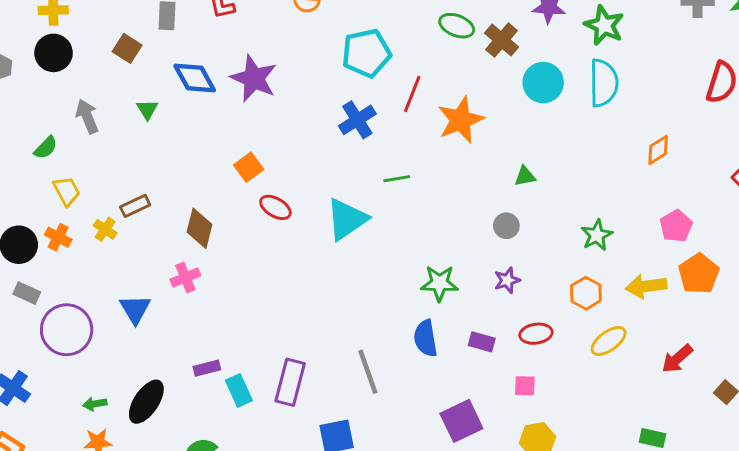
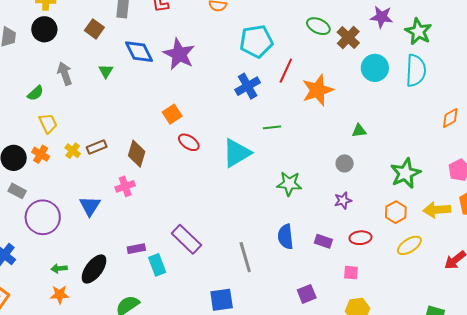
brown rectangle: (135, 206) -> (97, 147), moved
green star: (597, 235) -> (405, 173), size x1.4
green star: (439, 283) -> (289, 184), moved
purple rectangle: (290, 382) -> (186, 239), moved, turned -64
purple square: (461, 421) -> (307, 294), size x0.7

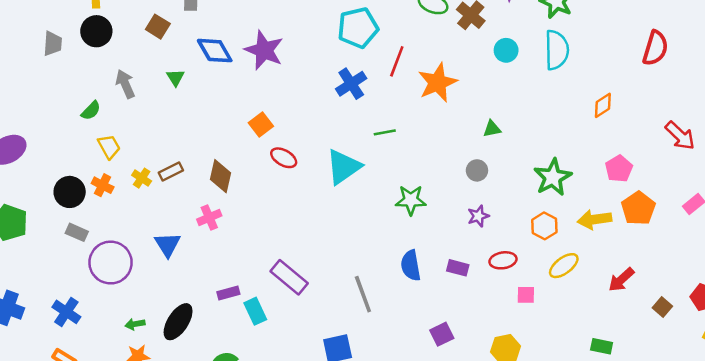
cyan circle: (375, 68) -> (506, 50), size x0.7
pink square: (351, 273) -> (526, 295), moved

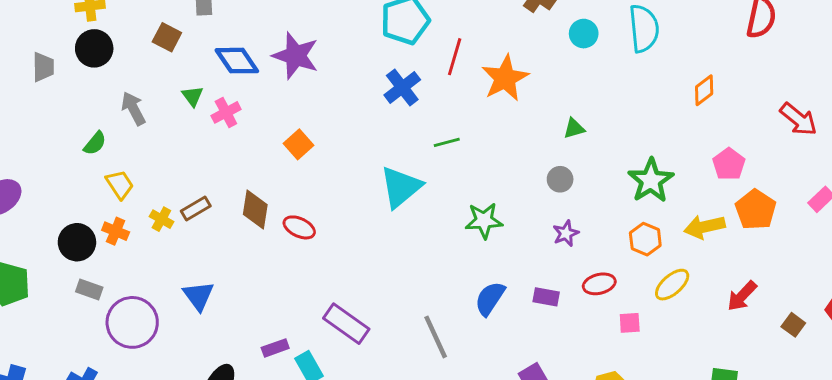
red ellipse: (284, 158) -> (299, 227), moved
pink cross: (209, 218) -> (226, 112), moved
blue semicircle: (411, 266) -> (490, 298), turned 48

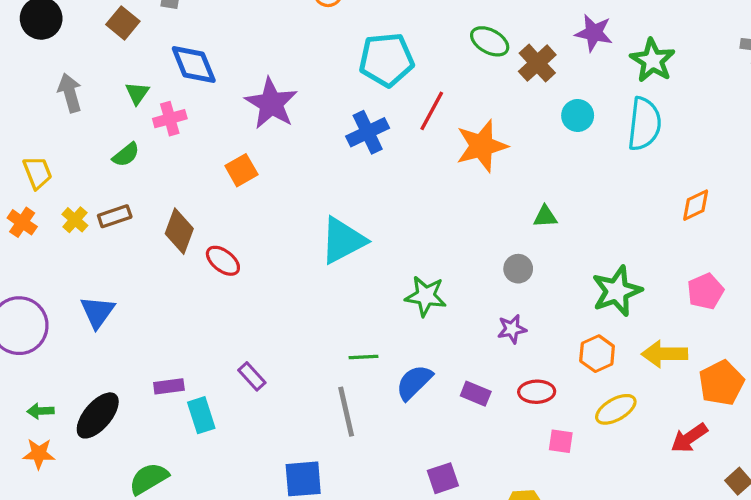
purple star: (296, 56) -> (271, 103), moved
green line: (447, 142) -> (363, 357), moved
green semicircle: (95, 143) -> (126, 155), moved
orange pentagon: (756, 210) -> (721, 383), moved
purple rectangle: (346, 324) -> (252, 376), size x0.6

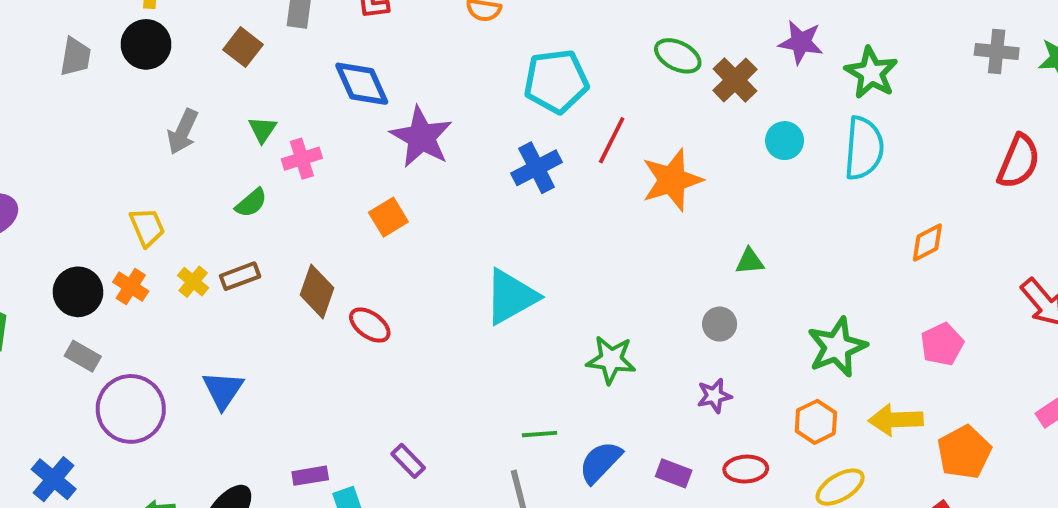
blue diamond: (194, 65) -> (362, 84), moved
gray arrow: (70, 93) -> (183, 132), turned -138

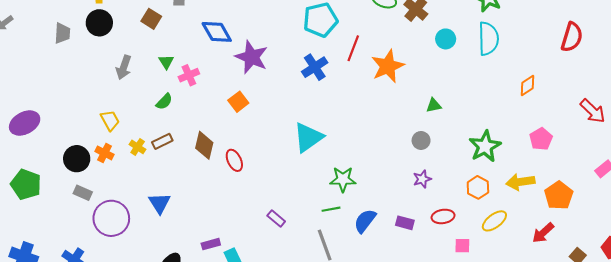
red ellipse: (370, 325) -> (234, 160), turned 35
green star: (611, 360) -> (343, 179), moved
purple rectangle: (408, 461) -> (276, 219), moved

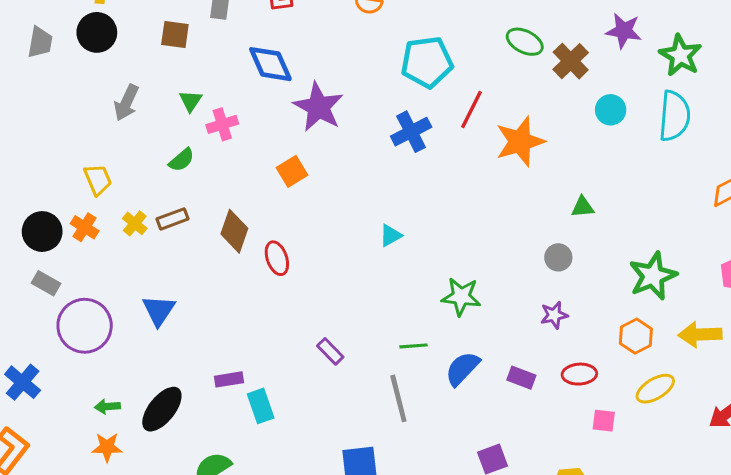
brown square: (151, 19) -> (175, 35), turned -30
cyan triangle: (308, 137) -> (391, 235), size x0.5
green star: (343, 179) -> (461, 297), moved

